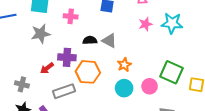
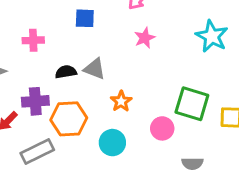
cyan star: (172, 23) -> (212, 36), moved, turned 30
cyan circle: (124, 88) -> (112, 143), moved

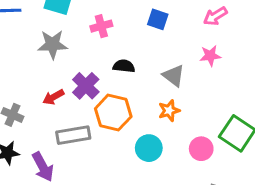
pink cross: (33, 40) -> (101, 26), turned -30
gray triangle: (94, 69) -> (174, 76), moved
purple cross: (35, 101) -> (86, 86), turned 32

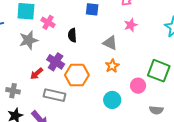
pink cross: (101, 26) -> (48, 22), moved, turned -32
black semicircle: (124, 66) -> (72, 35), moved, turned -88
gray rectangle: (73, 135) -> (55, 95), turned 35
cyan circle: (149, 148) -> (112, 100), moved

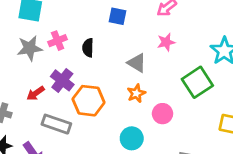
pink cross: (48, 22) -> (58, 41), moved, turned 32
green square: (159, 71) -> (197, 82), moved, turned 30
pink circle: (138, 86) -> (163, 114), moved

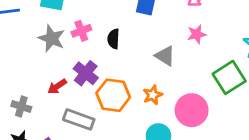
gray star: (30, 48) -> (52, 38), turned 30
orange star: (136, 93) -> (153, 95), moved
pink circle: (163, 114) -> (192, 110), size x1.5

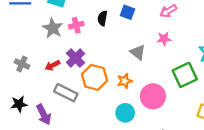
black semicircle: (113, 39) -> (102, 18), moved
gray cross: (21, 107) -> (22, 64), moved

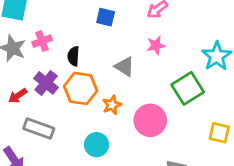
black semicircle: (102, 18) -> (73, 56), moved
orange hexagon: (94, 77) -> (81, 88), moved
cyan circle: (125, 113) -> (96, 145), moved

